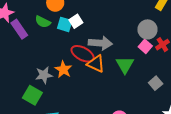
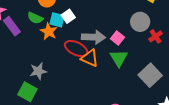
pink square: (145, 46) -> (117, 38), moved
orange star: (63, 69) -> (49, 31), moved
gray square: (156, 83) -> (150, 75), size x1.6

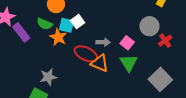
gray arrow: (94, 37) -> (103, 42), size x0.6

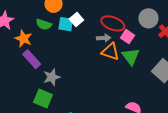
purple rectangle: (21, 32) -> (32, 59), moved
orange star: (58, 37) -> (23, 39), moved
red ellipse: (86, 54) -> (113, 23), moved
orange triangle: (100, 63) -> (110, 52), moved

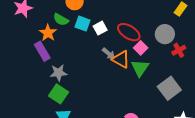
white square: (76, 20) -> (100, 28), moved
gray arrow: (104, 38) -> (109, 53), moved, turned 32
orange star: (23, 39) -> (48, 33), moved
green square: (43, 99) -> (59, 94), moved

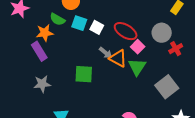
white square: (100, 28) -> (97, 27), turned -32
orange star: (48, 33) -> (45, 33), turned 30
gray star: (58, 73) -> (42, 84), moved
green square: (59, 94) -> (84, 74), moved, turned -30

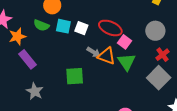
orange star: (45, 33) -> (17, 36), moved
gray circle: (162, 33) -> (155, 31), moved
red cross: (176, 49) -> (162, 55), moved
gray star: (42, 84) -> (35, 91), turned -30

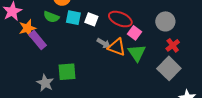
purple rectangle: (28, 59) -> (38, 40), moved
green square: (75, 76) -> (67, 72), moved

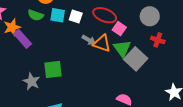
red cross: (173, 45) -> (158, 40), turned -32
gray square: (169, 68) -> (136, 59), moved

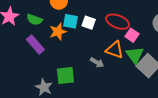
green semicircle: (36, 15) -> (34, 20), moved
orange star: (12, 27) -> (58, 32), moved
gray arrow: (89, 40) -> (97, 62), moved

